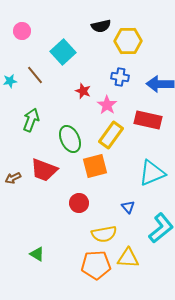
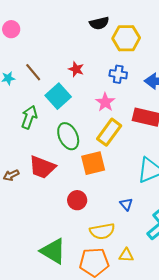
pink circle: (22, 31) -> (11, 29), moved
cyan square: (63, 52) -> (58, 96), moved
red star: (83, 91) -> (76, 69), moved
green triangle: (37, 254) -> (53, 251), moved, size x1.8
yellow triangle: (128, 258) -> (126, 255), size x0.7

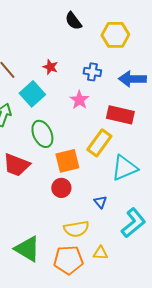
black semicircle: (99, 23) -> (73, 21), turned 66
yellow hexagon: (126, 38) -> (115, 35), moved
yellow rectangle: (109, 132) -> (99, 143), moved
red circle: (77, 200) -> (61, 188), moved

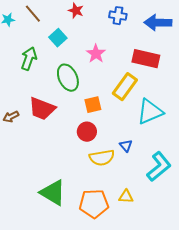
cyan square: (32, 94) -> (58, 38), size x0.7
pink star: (79, 100) -> (96, 54), moved
orange square: (67, 161) -> (93, 105), size x0.7
yellow semicircle: (76, 229) -> (102, 158), moved

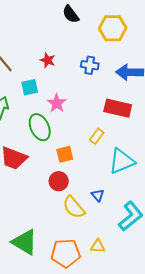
cyan square: (58, 38) -> (30, 87), turned 30
pink star: (96, 54) -> (57, 103), moved
yellow rectangle: (125, 87) -> (97, 136), size x0.6
yellow semicircle: (102, 158) -> (74, 207), turned 60

